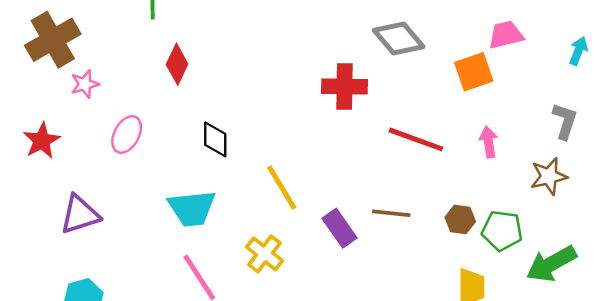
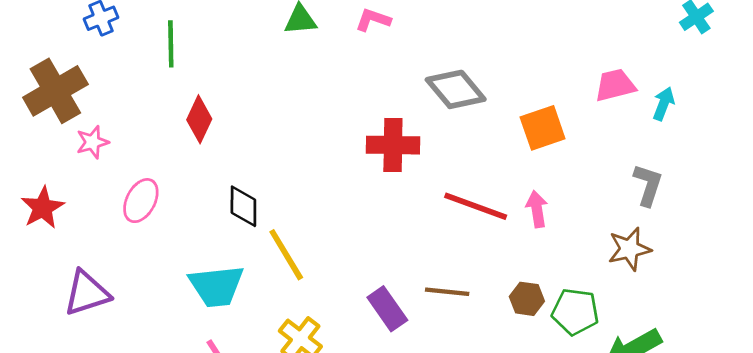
pink trapezoid: (506, 35) -> (615, 85), moved
pink arrow: (489, 142) -> (537, 209), moved
yellow line: (282, 187) -> (286, 255), moved

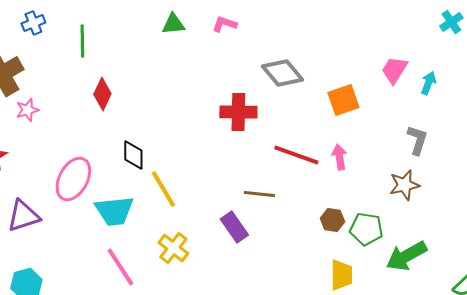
pink trapezoid: (615, 85) -> (394, 70), turned -44
pink ellipse: (141, 201) -> (73, 179), moved, size x1.4
brown line: (447, 292) -> (259, 194), moved

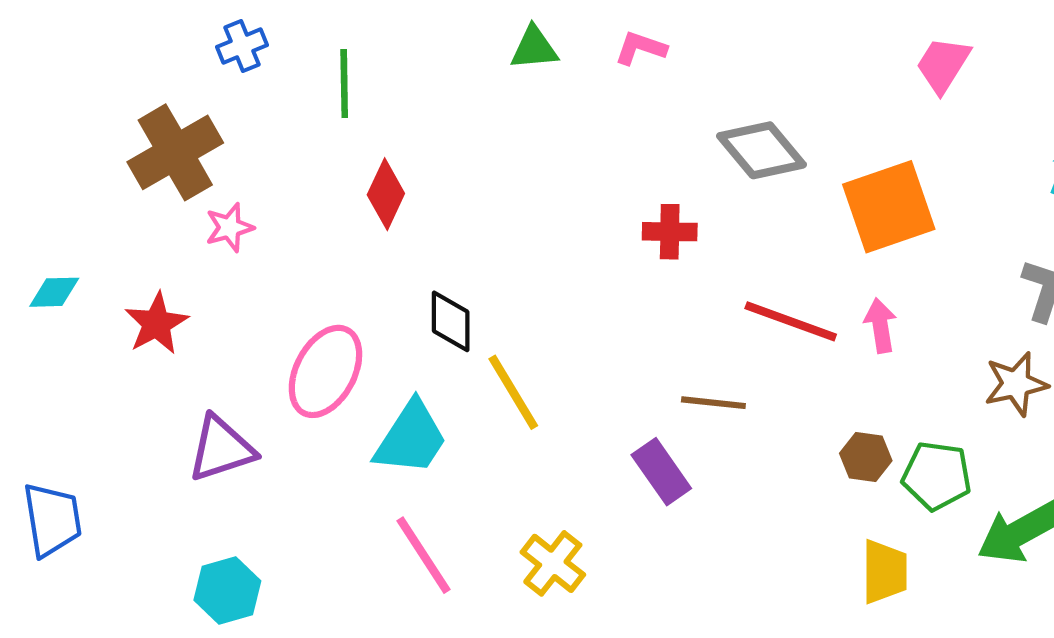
pink trapezoid: (394, 70) -> (943, 65), moved
orange square: (343, 100) -> (889, 207), size x1.4
red cross: (238, 112) -> (670, 232), size x0.7
cyan trapezoid: (114, 211) -> (411, 438), turned -51
yellow cross: (173, 248) -> (553, 563), moved

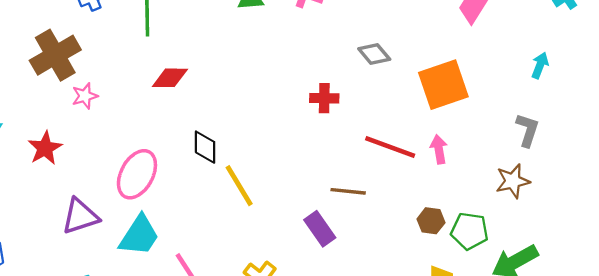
gray diamond: (761, 150) -> (374, 54), size x0.7
red diamond: (386, 194) -> (170, 78), turned 66
cyan trapezoid: (411, 438) -> (139, 236), moved

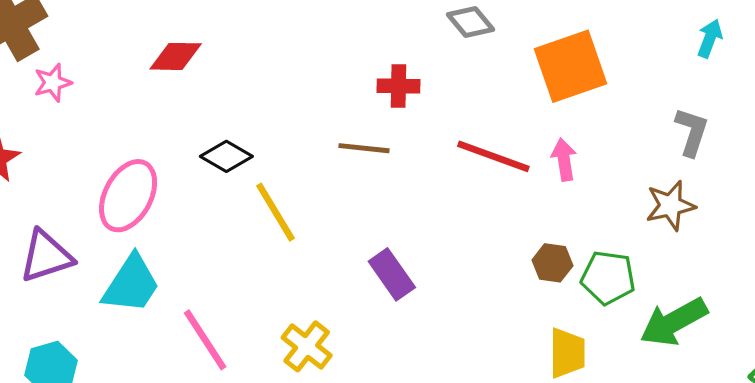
black diamond: (205, 147) -> (226, 156), turned -60
brown line: (348, 191) -> (364, 148), moved

